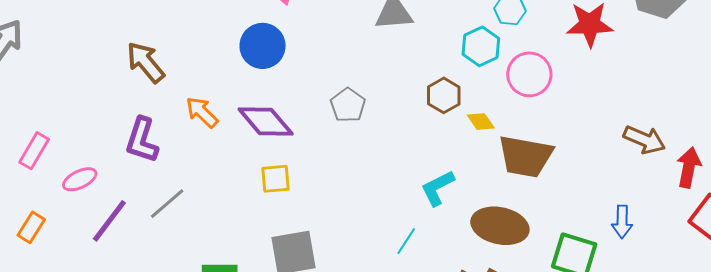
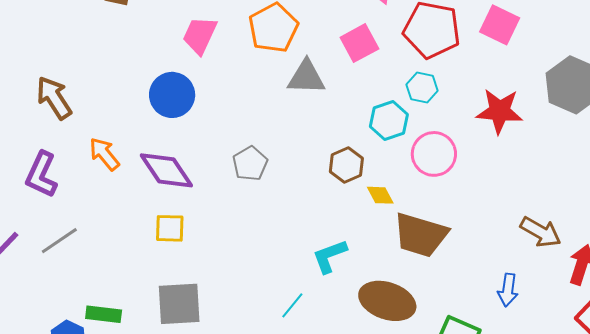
blue arrow: (622, 222) -> (508, 290), moved

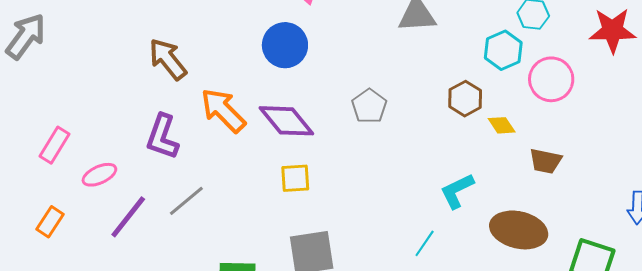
orange arrow: (104, 154) -> (223, 110), size x1.4
brown trapezoid: (421, 235) -> (546, 161), size x0.6

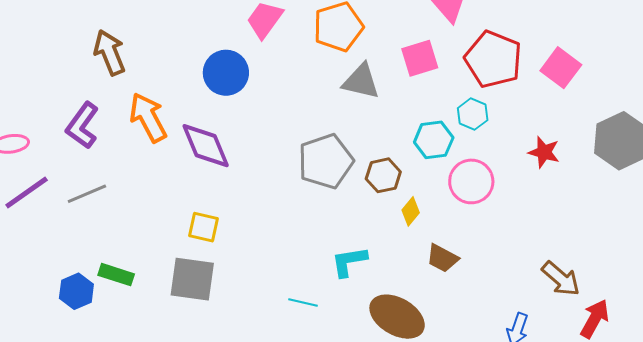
red star: (613, 30) -> (544, 152), size x0.7
gray pentagon: (369, 106) -> (326, 161), moved, size x1.6
yellow diamond: (502, 125) -> (411, 211), turned 56
yellow square: (295, 178) -> (203, 227), moved
cyan line: (425, 243) -> (303, 303), turned 52

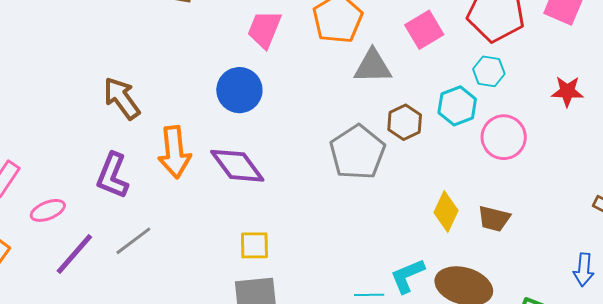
orange arrow: (148, 117) -> (174, 152), turned -144
brown hexagon: (383, 175) -> (405, 122), moved
yellow diamond: (411, 211) -> (446, 212), moved, size x1.4
cyan L-shape: (349, 261) -> (407, 276), moved

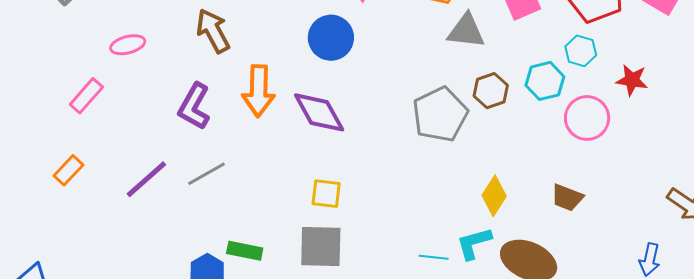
red star: (567, 91) -> (632, 80), moved
pink ellipse: (48, 210) -> (128, 45), moved
yellow diamond: (446, 212) -> (494, 196), moved

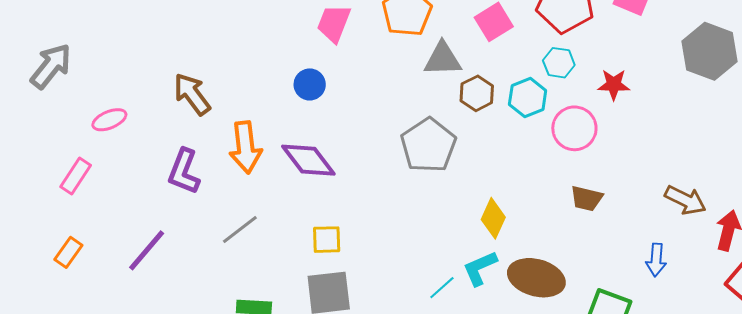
blue circle: (331, 38) -> (310, 84), size x0.7
brown hexagon: (491, 91) -> (477, 93), moved
gray line: (207, 174) -> (240, 229), moved
brown trapezoid: (567, 198) -> (587, 198), moved
cyan line: (434, 257) -> (442, 288), turned -40

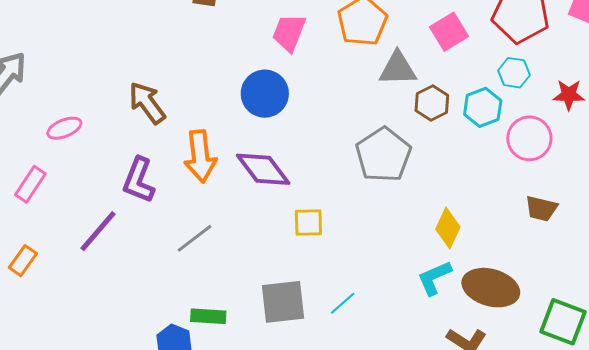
blue circle: (310, 84) -> (265, 94), size x1.5
yellow square: (327, 240) -> (308, 223), moved
purple line: (147, 250) -> (98, 231), moved
cyan line: (442, 288) -> (343, 303), moved

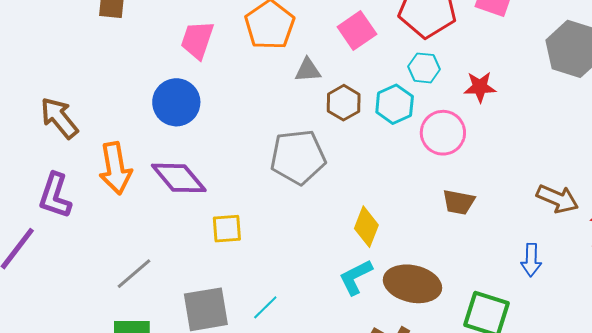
gray triangle: (398, 69) -> (308, 70), size x0.7
gray pentagon: (383, 155) -> (298, 157), turned 30
gray line: (194, 238) -> (134, 274), moved

